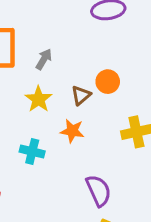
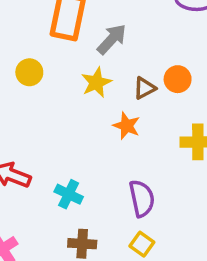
gray arrow: (44, 59) -> (112, 39), size x1.4
cyan cross: (32, 151) -> (69, 194), moved

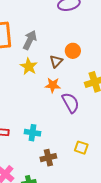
purple semicircle: (142, 198) -> (70, 103), moved

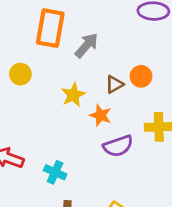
yellow star: (29, 66) -> (73, 95), moved
purple semicircle: (70, 103) -> (118, 146), turned 85

